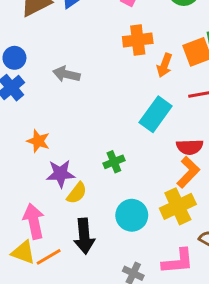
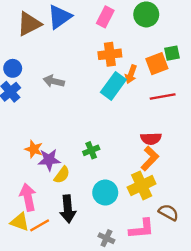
cyan rectangle: (156, 114) -> (113, 86), moved
orange star: (38, 141) -> (34, 149), moved

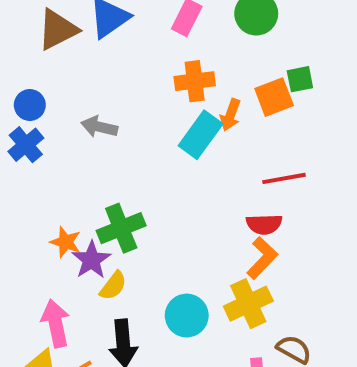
red line: (163, 96) -> (284, 178), moved
green cross: (91, 150) -> (121, 228), moved, size x1.6
purple star: (49, 160) -> (91, 260), turned -30

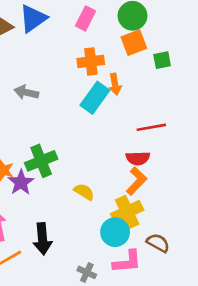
orange square: (274, 97) -> (134, 43), moved
orange arrow: (230, 115) -> (115, 84), turned -30
yellow semicircle: (113, 286) -> (84, 192), moved, turned -95
cyan circle: (187, 316) -> (115, 232), moved

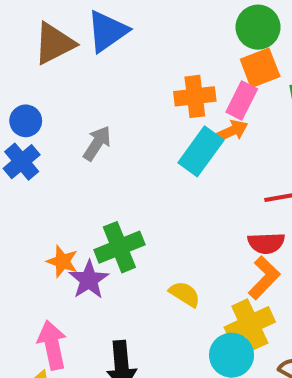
pink rectangle: (85, 18) -> (242, 100), moved
orange arrow: (115, 84) -> (232, 131), turned -105
gray arrow: (26, 92) -> (97, 143), turned 110

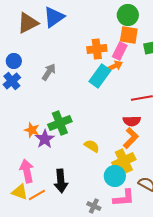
orange square: (260, 68) -> (129, 35), turned 30

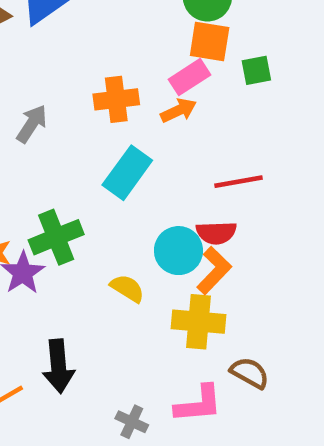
orange cross: (97, 49) -> (116, 99), moved
pink rectangle: (120, 51) -> (190, 77), turned 30
cyan rectangle: (100, 76) -> (127, 173), moved
yellow cross: (124, 161) -> (198, 322), turned 30
cyan circle: (115, 176) -> (178, 251), moved

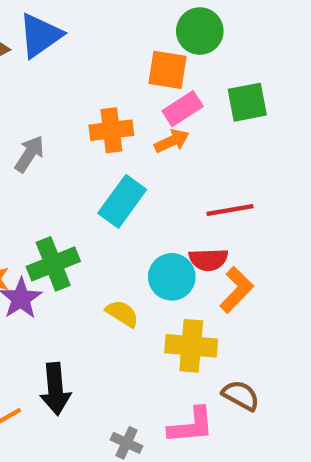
orange square: (210, 42) -> (167, 70), moved
green square: (256, 70) -> (247, 102), size x1.4
orange L-shape: (214, 271) -> (236, 290), moved

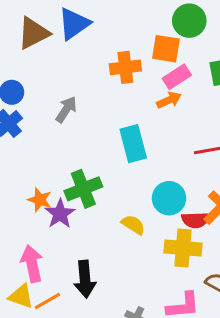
orange cross: (111, 130) -> (125, 67), moved
cyan rectangle: (122, 201) -> (133, 144), turned -51
red semicircle: (208, 260) -> (195, 220), moved

